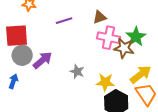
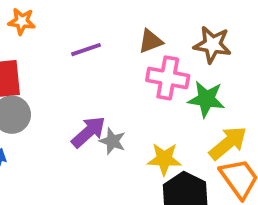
green star: (136, 37) -> (206, 99), moved, turned -30
brown star: (124, 48) -> (212, 45), moved
purple arrow: (43, 60) -> (88, 132), moved

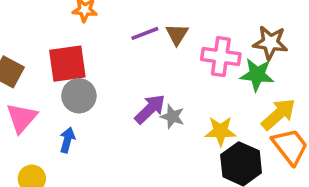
brown triangle: (151, 41) -> (177, 34), moved, turned -35
brown star: (212, 45) -> (270, 43), moved

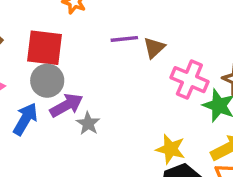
purple arrow: (150, 109) -> (66, 105), moved
gray star: (172, 117) -> (88, 123), moved
blue arrow: (67, 140) -> (25, 119), size x1.4

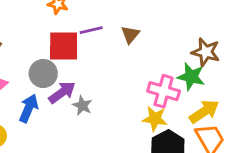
purple line: (124, 39) -> (91, 30), moved
red square: (44, 48) -> (64, 46), moved
pink cross: (189, 80) -> (164, 91), moved

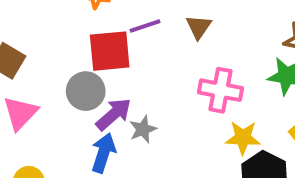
pink cross: (164, 91) -> (221, 90), moved
gray star: (82, 105) -> (143, 129), turned 30
blue arrow: (29, 108) -> (103, 153), moved

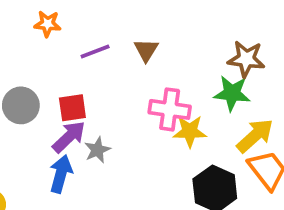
red square: (110, 51) -> (72, 108), moved, size x0.7
gray circle: (86, 91) -> (21, 105), moved
yellow star: (243, 138) -> (190, 131), moved

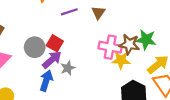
brown star: (246, 59) -> (129, 44), moved
gray circle: (21, 105) -> (35, 47), moved
red square: (72, 108) -> (55, 43), turned 35

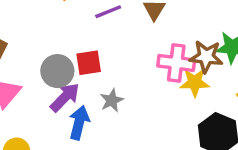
red square: (55, 43) -> (89, 63), turned -35
purple arrow: (52, 60) -> (65, 97), moved

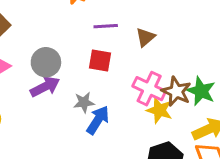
red square: (89, 63) -> (100, 60), moved
blue arrow: (79, 123) -> (98, 120), moved

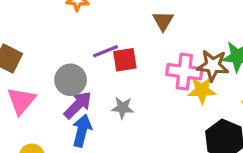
purple line: (106, 26) -> (105, 51), moved
gray star: (84, 102) -> (123, 108), turned 30
blue arrow: (98, 120) -> (82, 131), moved

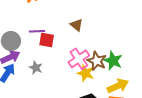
brown triangle: (163, 21) -> (77, 25), turned -40
pink cross: (184, 72) -> (79, 59), turned 30

